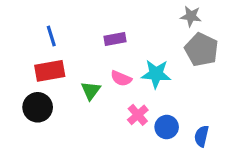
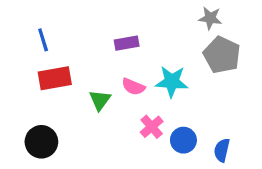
blue line: (51, 36) -> (43, 40), moved
black circle: (38, 107) -> (41, 142), moved

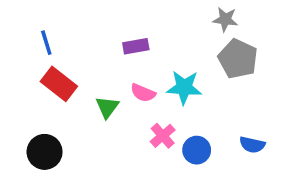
red rectangle: (55, 78) -> (59, 84), turned 48
blue semicircle: (222, 150) -> (252, 145), moved, turned -90

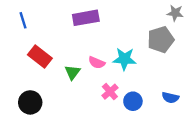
gray star: (225, 19) -> (175, 13), moved
blue line: (46, 43) -> (23, 20), moved
purple rectangle: (136, 46) -> (86, 18), moved, size x1.5
gray pentagon: (238, 59) -> (161, 40), turned 30

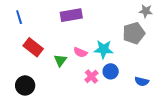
blue circle: (133, 101) -> (111, 71), moved

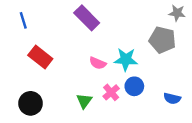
purple rectangle: (71, 15) -> (87, 18), turned 55
gray pentagon: (134, 33) -> (162, 40), turned 30
green triangle: (60, 60) -> (84, 101), moved

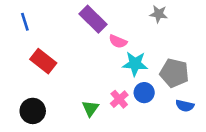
gray star: (177, 13) -> (159, 14), moved
gray pentagon: (162, 40) -> (174, 73), moved
pink semicircle: (98, 63) -> (118, 41), moved

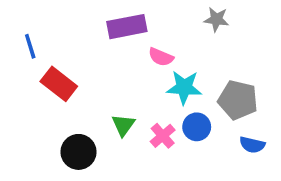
purple rectangle: (93, 19) -> (127, 27), turned -56
blue line: (25, 22) -> (30, 46), moved
green triangle: (90, 108) -> (123, 125), moved
black circle: (33, 111) -> (78, 152), moved

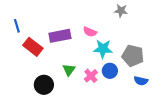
purple rectangle: (127, 27) -> (60, 36), moved

